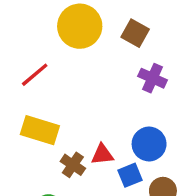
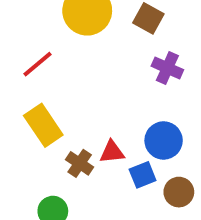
yellow rectangle: (40, 130) -> (43, 125), turned 39

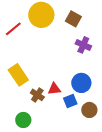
red line: (38, 64) -> (13, 29), moved

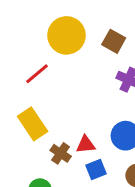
red line: (13, 29) -> (37, 74), moved
blue square: (70, 101) -> (96, 170), moved

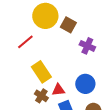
brown square: (114, 41) -> (68, 25), moved
yellow rectangle: (33, 124) -> (41, 72), moved

